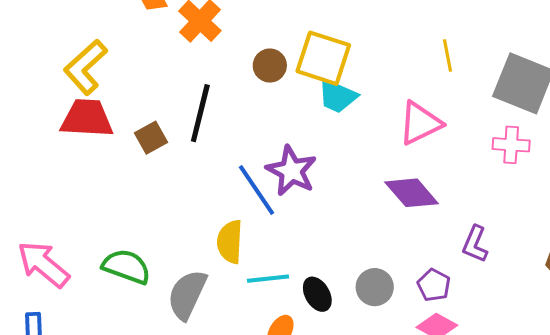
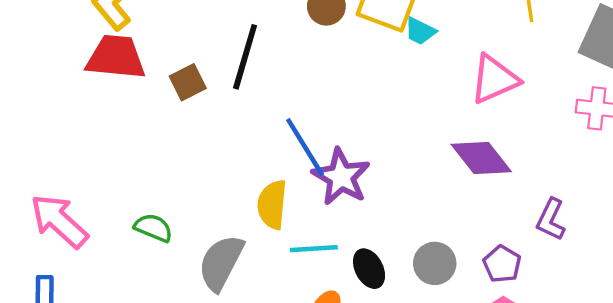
cyan trapezoid: (337, 96) -> (420, 31), moved, size x0.7
purple star: (291, 171) -> (341, 177), moved
green semicircle: (126, 267) -> (153, 228), size x0.7

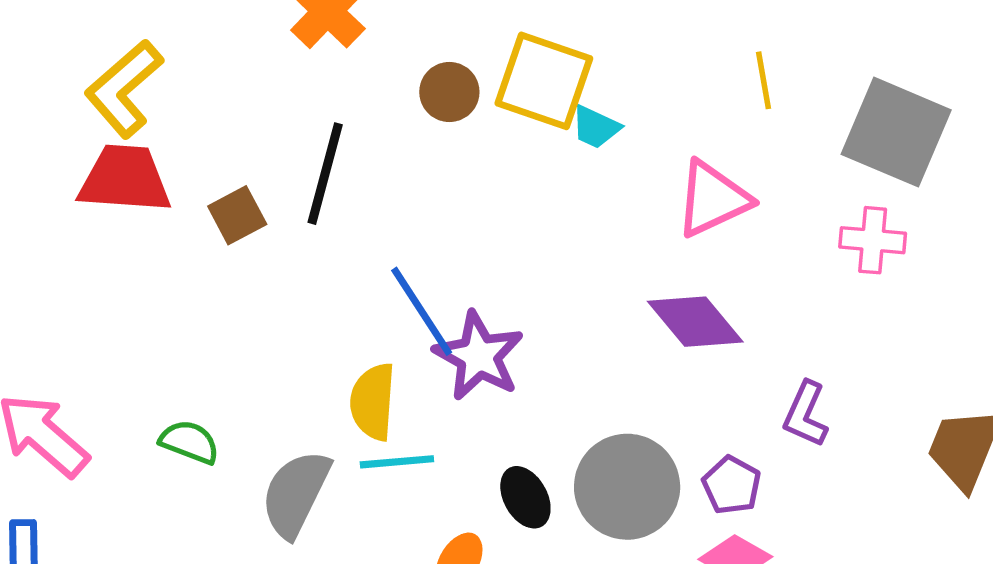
cyan line: (314, 249) -> (397, 462), moved
gray circle: (435, 263) -> (627, 487), size x1.6

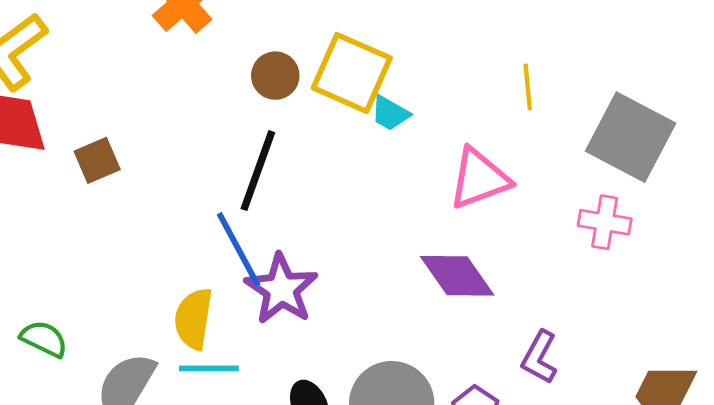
black line: (325, 174) -> (258, 171), moved

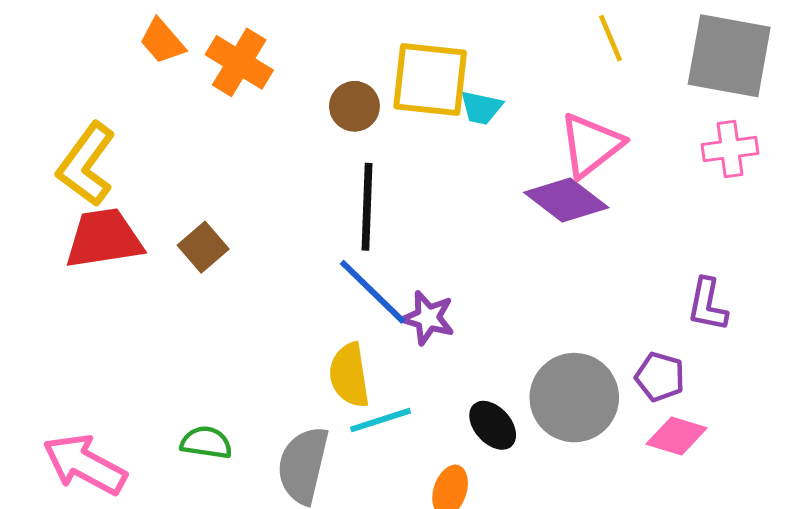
purple diamond: (457, 276) -> (566, 200), moved
purple star: (281, 289) -> (428, 318), size x0.7

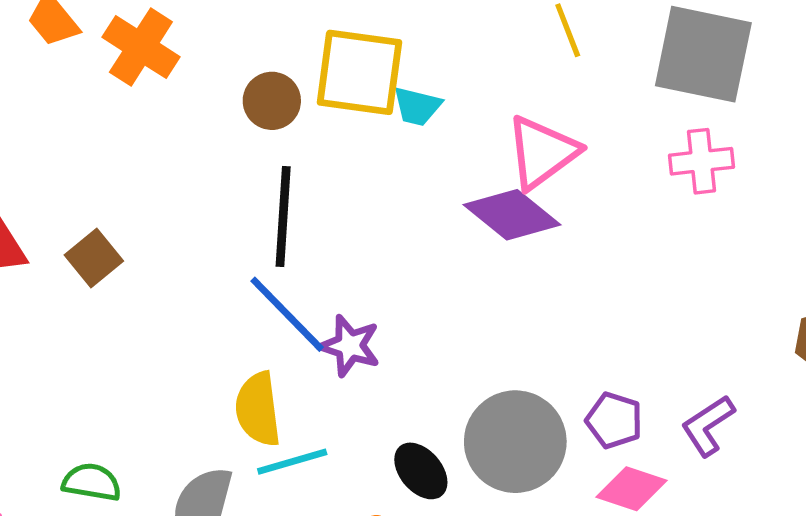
purple L-shape: (707, 305) -> (708, 426), moved, turned 44

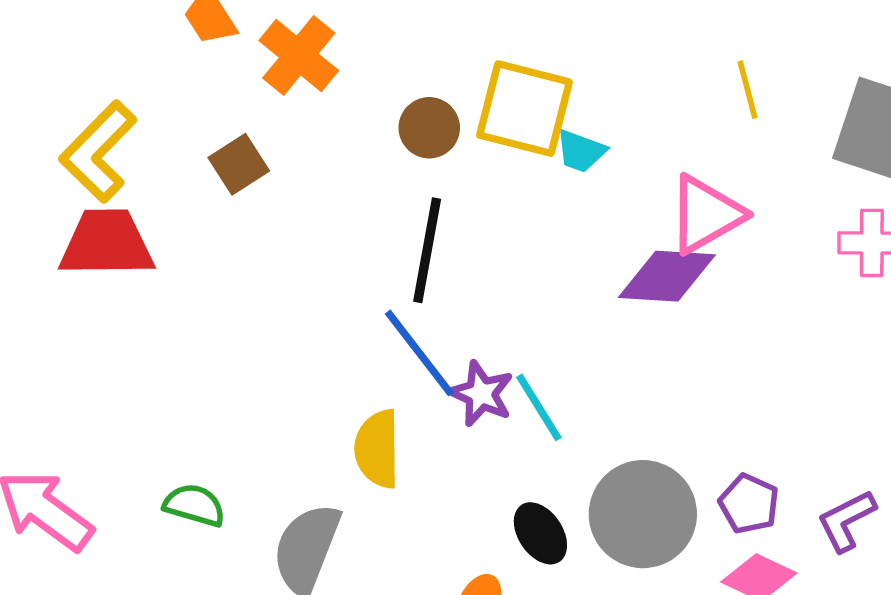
purple diamond: (512, 215) -> (667, 276), turned -42
brown square: (94, 258) -> (239, 164), moved
cyan line: (292, 462) -> (539, 407), moved, turned 68

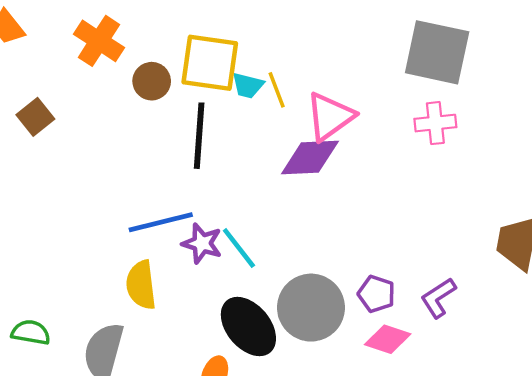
orange cross: (299, 56) -> (99, 41), moved
yellow line: (748, 90) -> (277, 90), moved
black line: (427, 250) -> (199, 136), moved
blue line: (419, 353) -> (161, 222), turned -60
black ellipse: (540, 533) -> (248, 327), size x1.6

